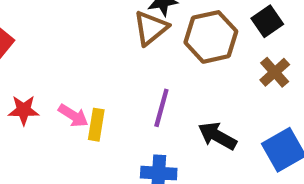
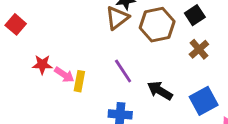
purple line: (161, 108) -> (123, 71), turned -50
red star: (24, 110) -> (42, 65), moved

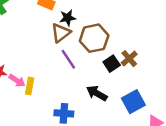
black square: (195, 15) -> (112, 64), moved
purple line: (123, 71) -> (68, 59), moved

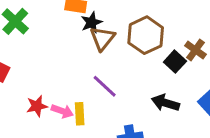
black star: (68, 18) -> (91, 22), moved
purple line: (68, 59) -> (105, 86), moved

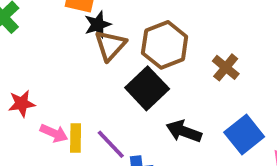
black square: (175, 62) -> (147, 88), moved, size x1.5
purple line: (105, 86) -> (111, 144), moved
red star: (37, 106) -> (22, 104), moved

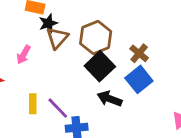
black square: (147, 88) -> (100, 66), moved
pink arrow: (54, 133) -> (24, 55), moved, turned 96
blue square: (244, 135) -> (139, 79), moved

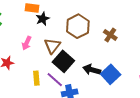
brown triangle: (57, 38) -> (52, 46), moved
black square: (100, 66) -> (63, 61), moved
blue square: (139, 79) -> (111, 74), moved

